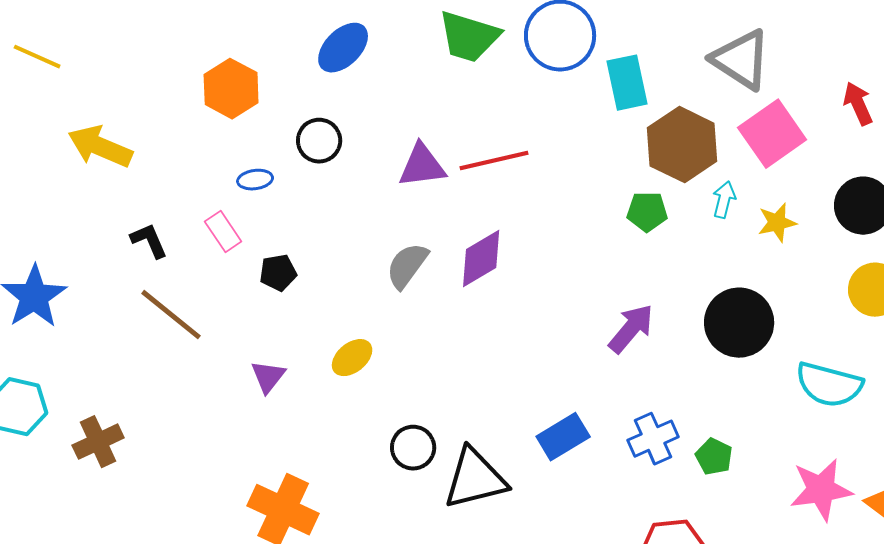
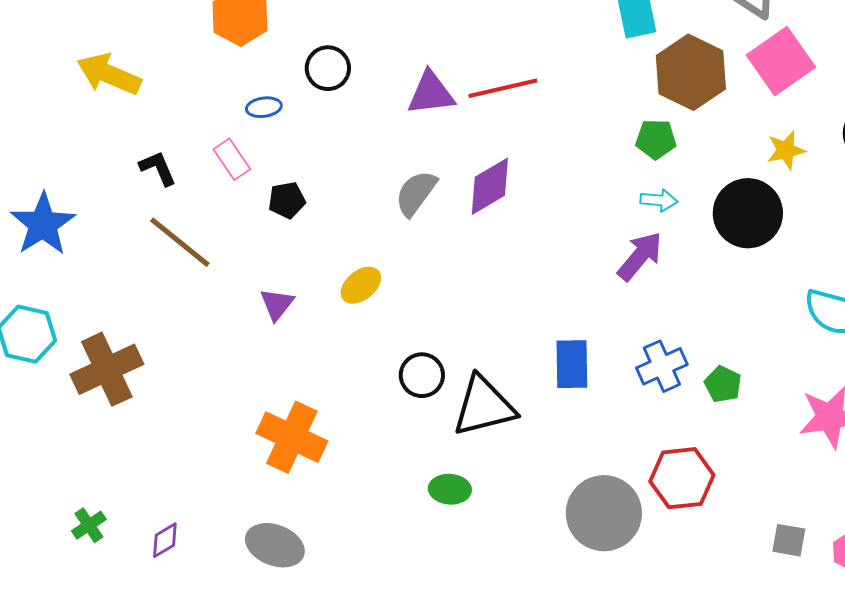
cyan arrow: (724, 200) -> (659, 200), moved, turned 81
black circle: (739, 323) -> (748, 213), moved
blue rectangle: (563, 437) -> (572, 364), turned -60
brown cross: (98, 442) -> (107, 369), size x1.4

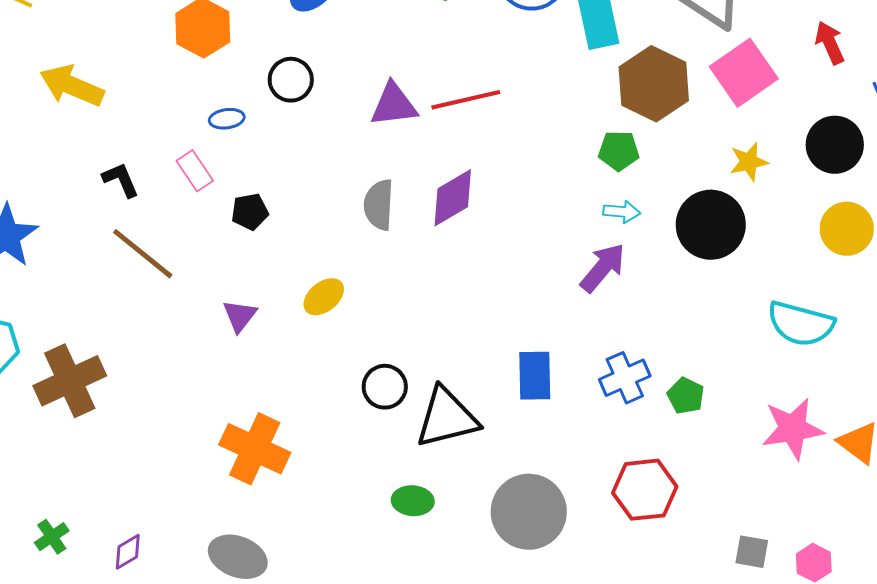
gray semicircle: (416, 193) -> (379, 205), turned -33
gray circle: (604, 513) -> (529, 512), moved

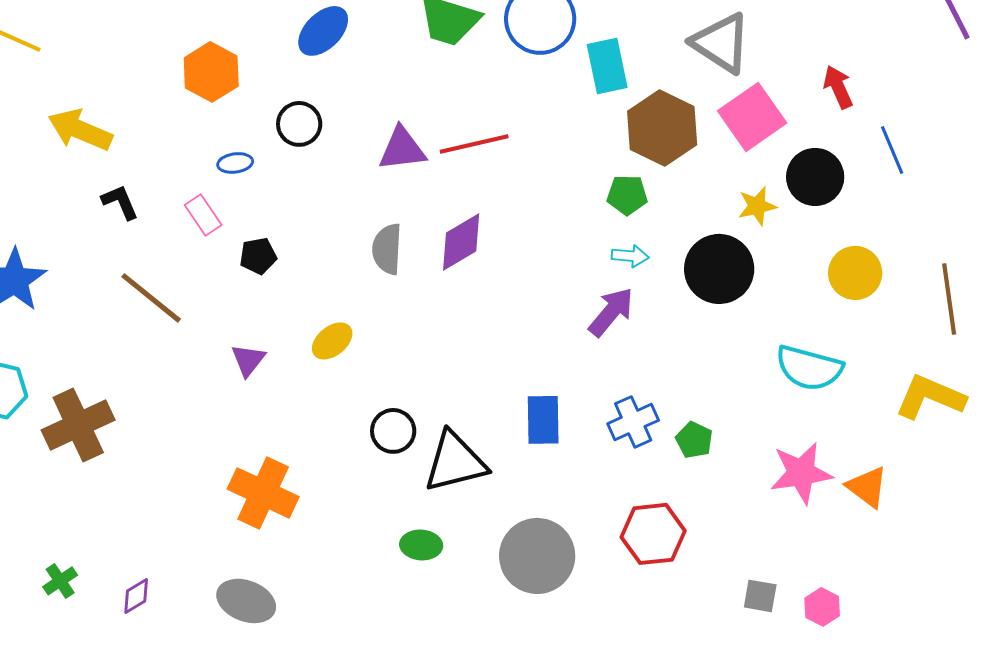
black circle: (835, 145) -> (815, 177), moved
black L-shape: (121, 180) -> (120, 202), moved

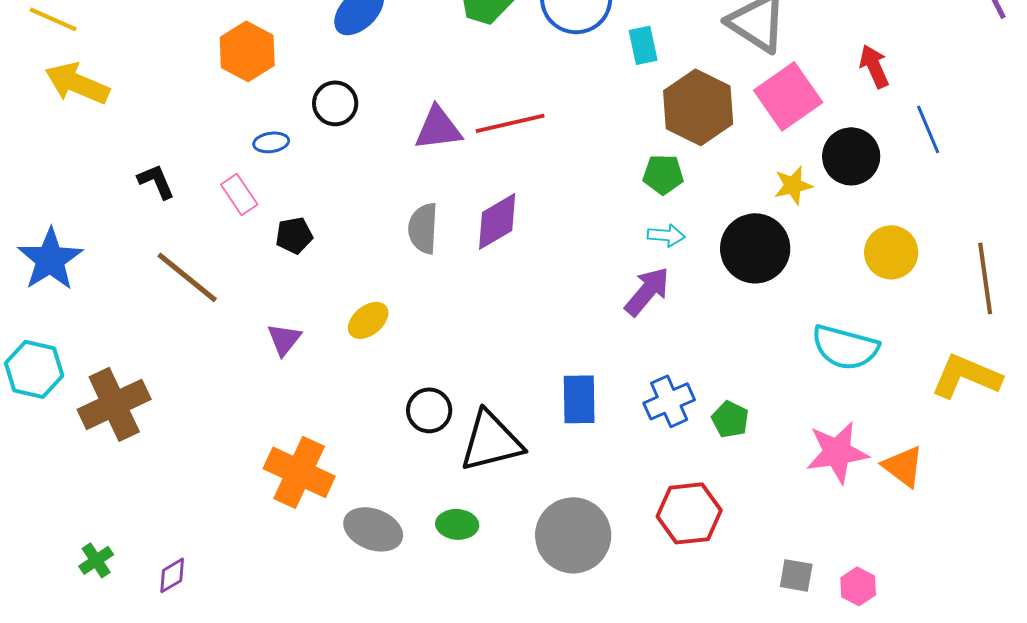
cyan rectangle: (607, 66) -> (643, 45), size x0.7
yellow arrow: (80, 130) -> (77, 83), moved
gray ellipse: (246, 601) -> (373, 529), moved

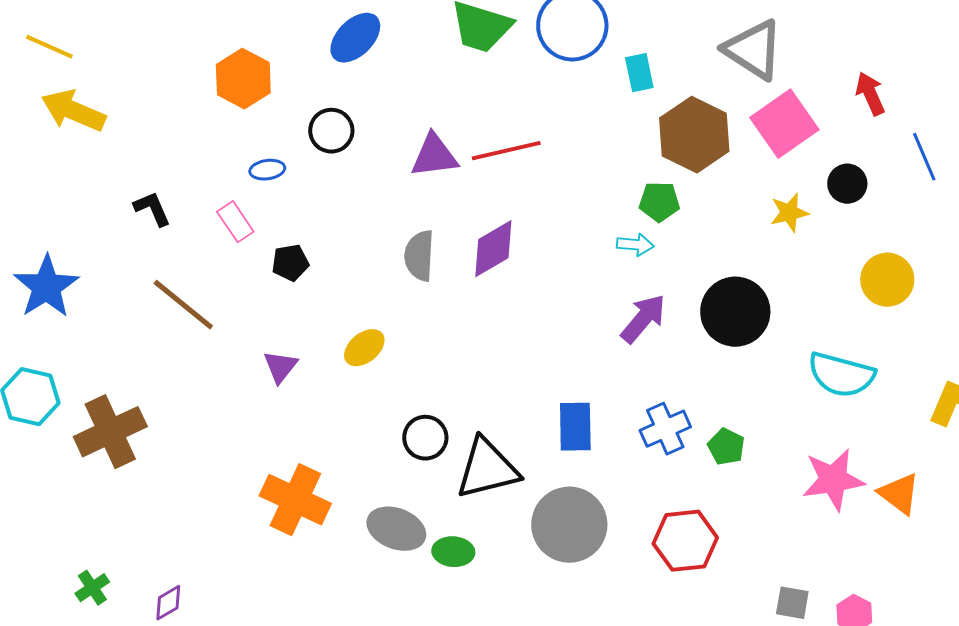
black circle: (851, 156) -> (847, 184), size x0.7
cyan arrow: (666, 235) -> (635, 245), moved
black circle: (755, 248) -> (735, 312), moved
gray ellipse: (373, 529) -> (396, 529), moved
gray circle: (573, 535) -> (569, 525), moved

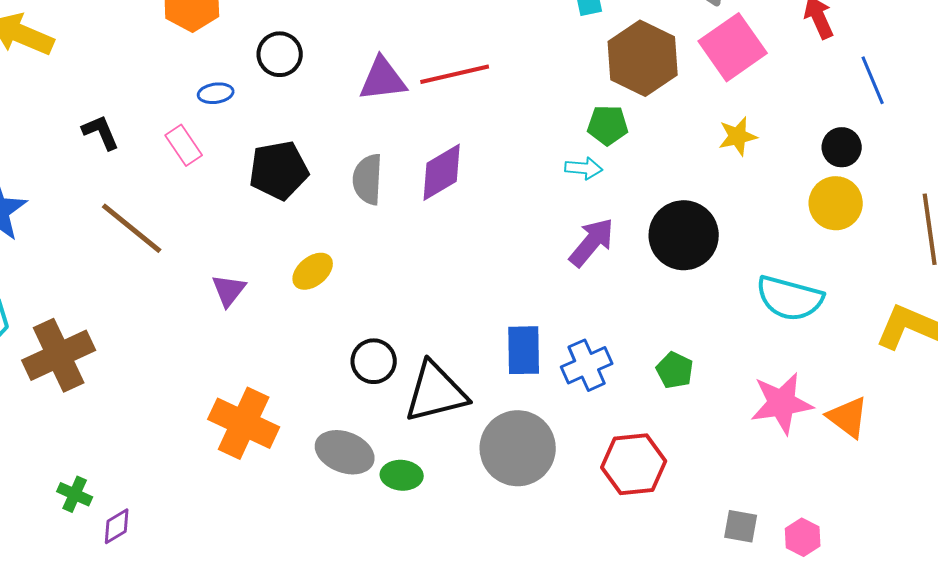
black circle: (847, 184) -> (842, 147), moved
black pentagon: (290, 263) -> (279, 170), moved, size x1.6
blue cross: (665, 429) -> (587, 365), moved
green cross: (92, 588) -> (75, 494), moved, turned -32

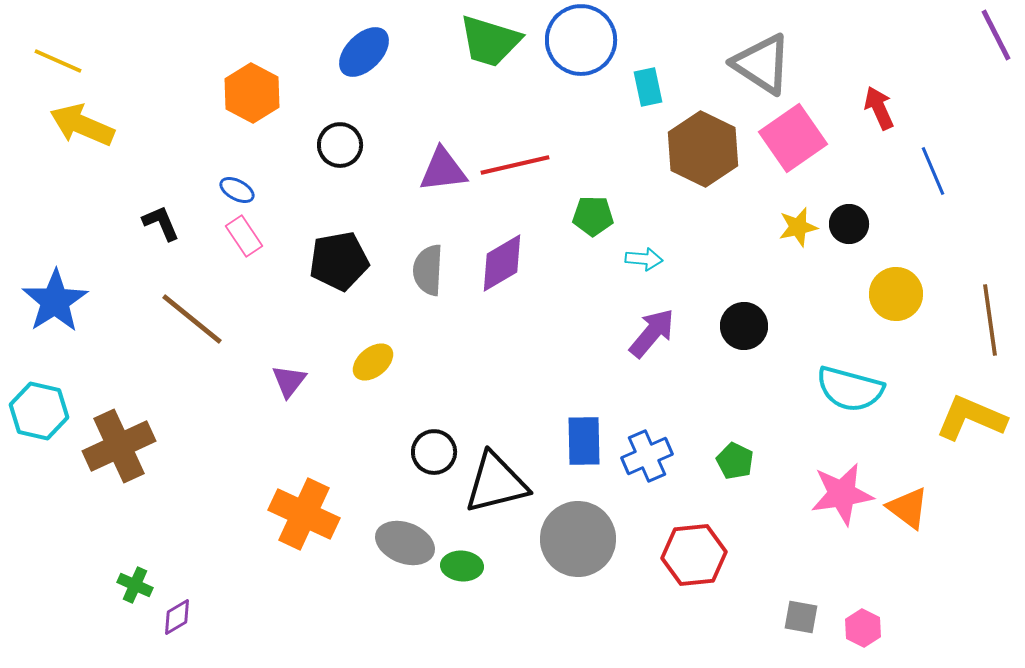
blue ellipse: (216, 93) -> (237, 190), moved, turned 36
green pentagon: (608, 125) -> (593, 216), moved
black circle: (842, 147) -> (849, 224), moved
black circle: (684, 235) -> (744, 326), size x0.7

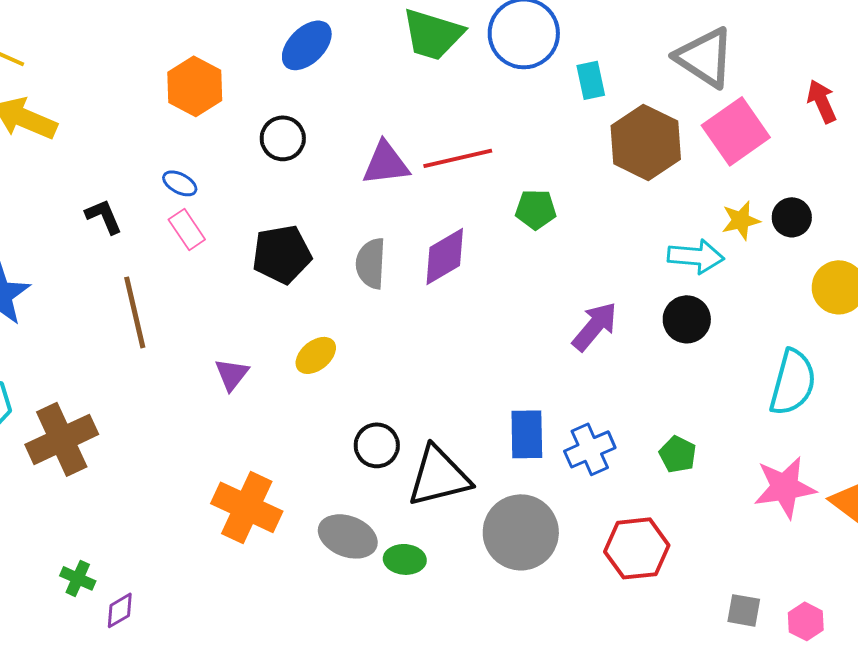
cyan arrow: (644, 259) -> (696, 256), moved, size x1.5
brown line: (192, 319) -> (135, 312), turned 38
cyan semicircle: (850, 389) -> (793, 382), turned -90

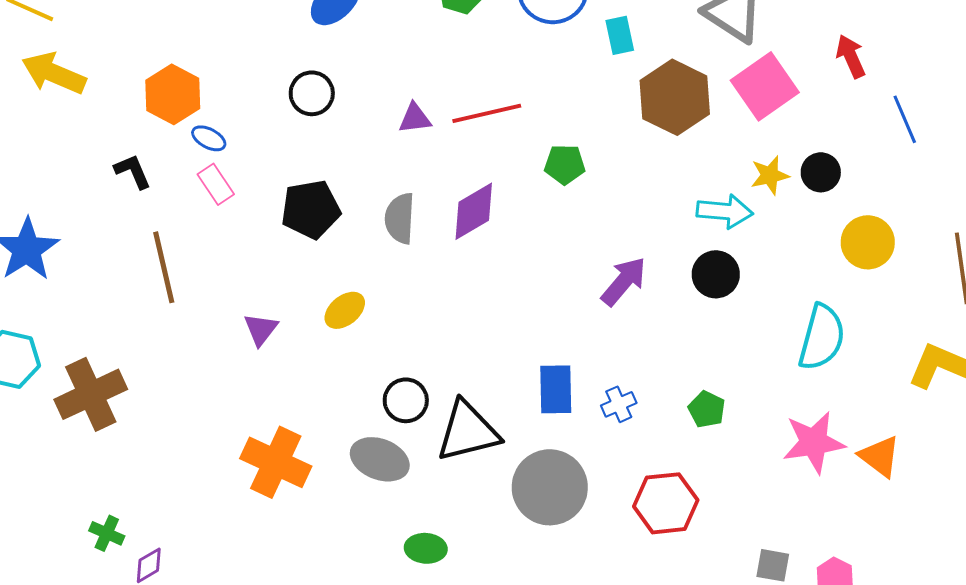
orange hexagon: (195, 86) -> (173, 94), moved
purple triangle: (386, 163) -> (415, 118), size x0.7
blue cross: (590, 449) -> (619, 404), size x0.7
gray ellipse: (348, 536) -> (380, 459), moved
green ellipse: (405, 559) -> (426, 548), moved

